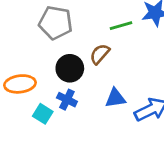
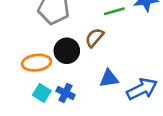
orange ellipse: (20, 84) -> (37, 63), moved
blue cross: (67, 100) -> (66, 93), moved

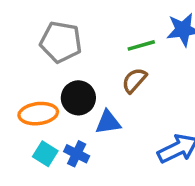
brown semicircle: (94, 38) -> (134, 80), moved
blue triangle: (109, 78) -> (108, 122), moved

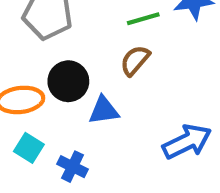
blue cross: (77, 154) -> (73, 167), moved

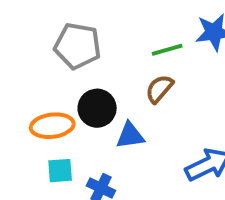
cyan square: (29, 148) -> (60, 171), turned -36

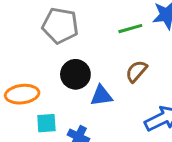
brown semicircle: (159, 89) -> (136, 71), moved
orange ellipse: (52, 126) -> (22, 94), moved

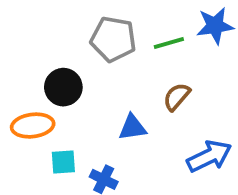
gray pentagon: (60, 26) -> (113, 39), moved
black circle: (75, 74) -> (63, 87), moved

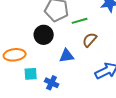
green line: (169, 43) -> (80, 21), moved
black circle: (63, 87) -> (44, 35), moved

